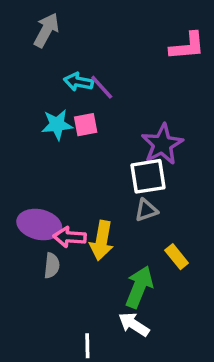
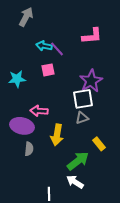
pink L-shape: (187, 46) -> (92, 36), moved
cyan star: (57, 125) -> (17, 79), moved
pink arrow: (70, 237) -> (39, 111), moved
green arrow: (139, 287) -> (78, 161), turned 30

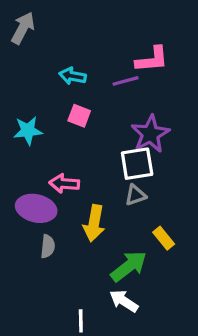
gray arrow: (26, 17) -> (23, 28), moved
purple line: (57, 49) -> (125, 81), moved, turned -63
pink square: (48, 70) -> (79, 116), turned 32

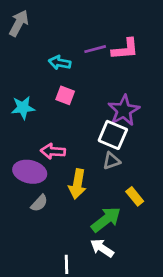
purple line: (125, 81) -> (95, 49), moved
white square: (137, 164) -> (113, 135), turned 32
gray semicircle: (48, 246) -> (39, 203), turned 36

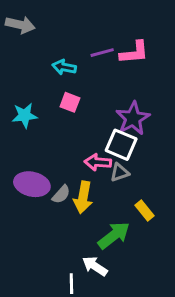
gray arrow: (19, 23) -> (20, 25), turned 75
pink arrow: (53, 151) -> (98, 162), moved
gray semicircle: (39, 203) -> (61, 194), moved
white arrow: (102, 248) -> (95, 266), moved

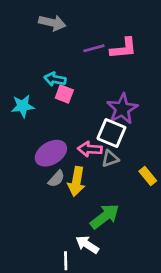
gray arrow: (20, 25) -> (52, 23), moved
cyan arrow: (64, 67) -> (55, 79), moved
purple ellipse: (32, 184) -> (51, 153), moved, turned -44
yellow rectangle: (145, 210) -> (148, 176), moved

